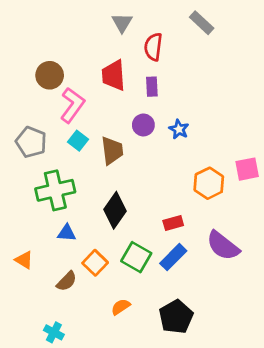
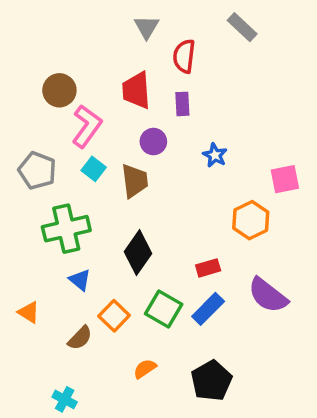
purple circle: (143, 125) -> (153, 142), moved
pink square: (247, 169) -> (285, 179), moved
blue triangle: (67, 233) -> (80, 280), turned 36

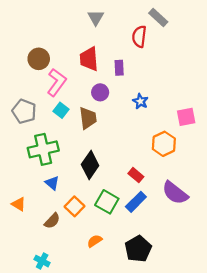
red semicircle: (184, 56) -> (139, 37), moved
red rectangle: (208, 268) -> (136, 175), turned 56

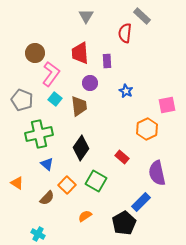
purple semicircle: (175, 193) -> (157, 173), turned 40
blue rectangle: (136, 202) -> (141, 202), moved

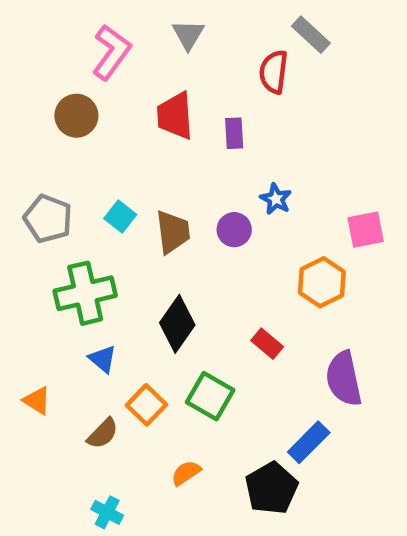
pink L-shape: (51, 74) -> (111, 52), moved
purple circle: (90, 83) -> (234, 230), moved
cyan cross: (38, 234) -> (107, 512), moved

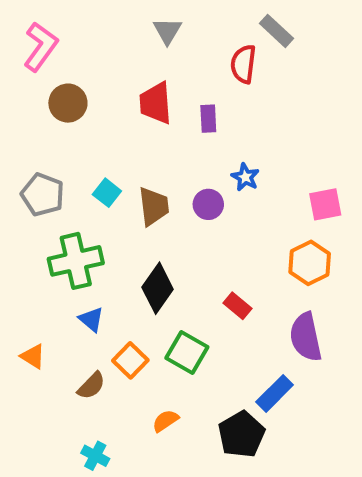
pink L-shape: (111, 52) -> (41, 47), moved
orange hexagon: (322, 282) -> (310, 263), moved

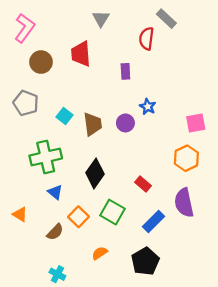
red trapezoid: (156, 103) -> (81, 54), moved
gray pentagon: (43, 195) -> (26, 103), moved
blue rectangle: (275, 393) -> (154, 221), moved

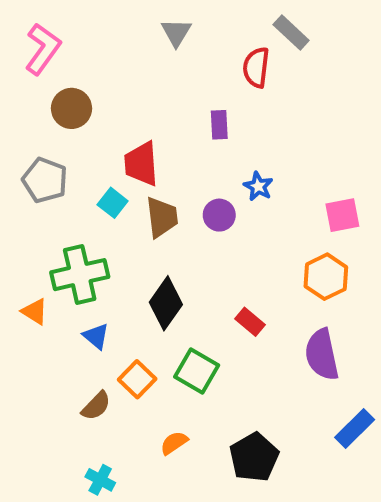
red trapezoid: (81, 54) -> (141, 164), moved
orange triangle: (20, 214) -> (35, 312), moved
blue rectangle: (154, 221) -> (355, 428), moved

